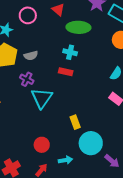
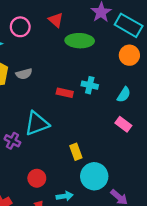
cyan cross: (70, 52) -> (90, 85), moved
purple cross: (27, 79) -> (12, 141), moved
cyan triangle: (42, 98) -> (37, 124), turned 35

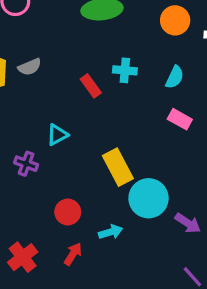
red rectangle: (65, 93) -> (91, 86), turned 49
cyan triangle: (37, 124) -> (57, 135), size x0.6
yellow rectangle: (76, 152) -> (118, 167), size x1.5

